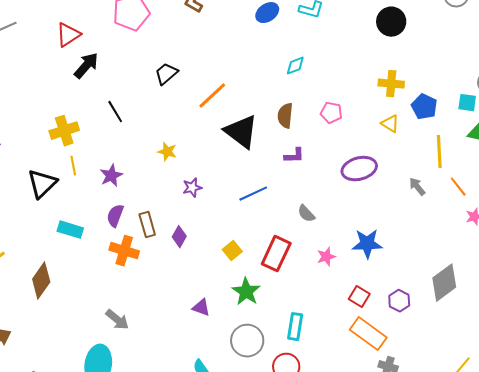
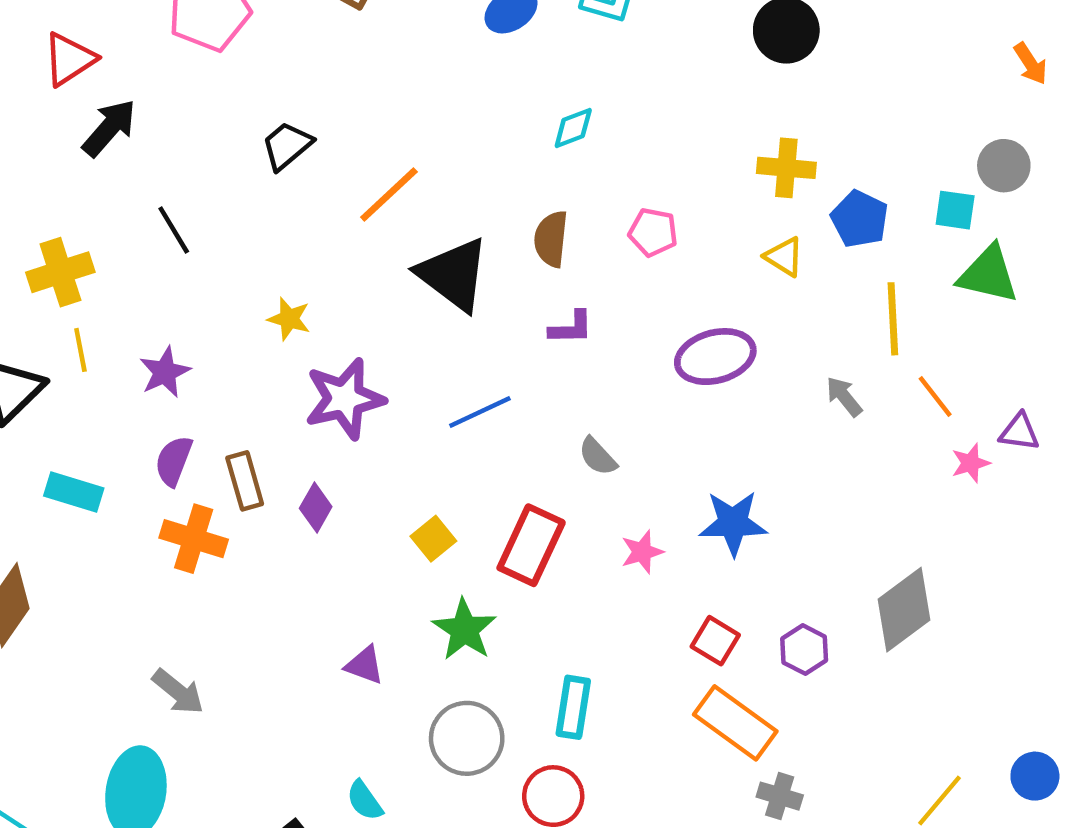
purple star: (192, 188) -> (345, 399), size x1.8

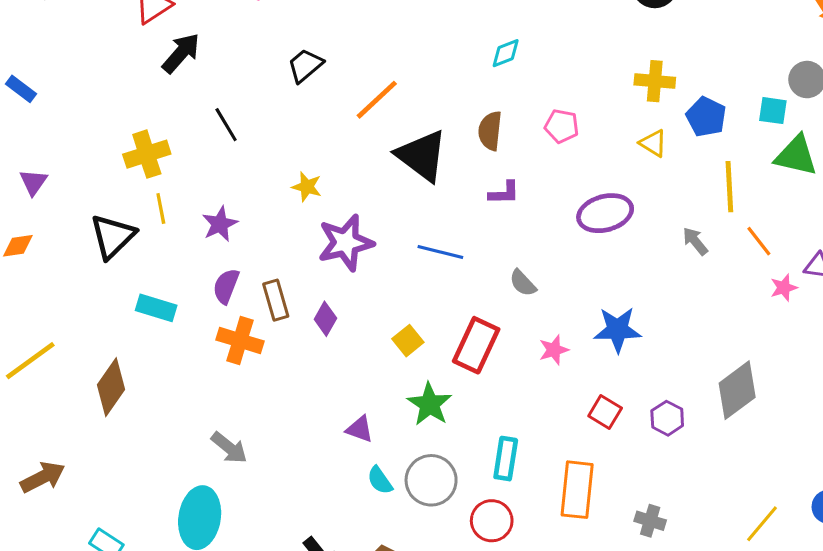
blue line: (480, 412) -> (440, 252), turned 39
orange rectangle: (735, 723) -> (577, 490), moved, turned 60
cyan semicircle: (365, 801) -> (380, 480), moved

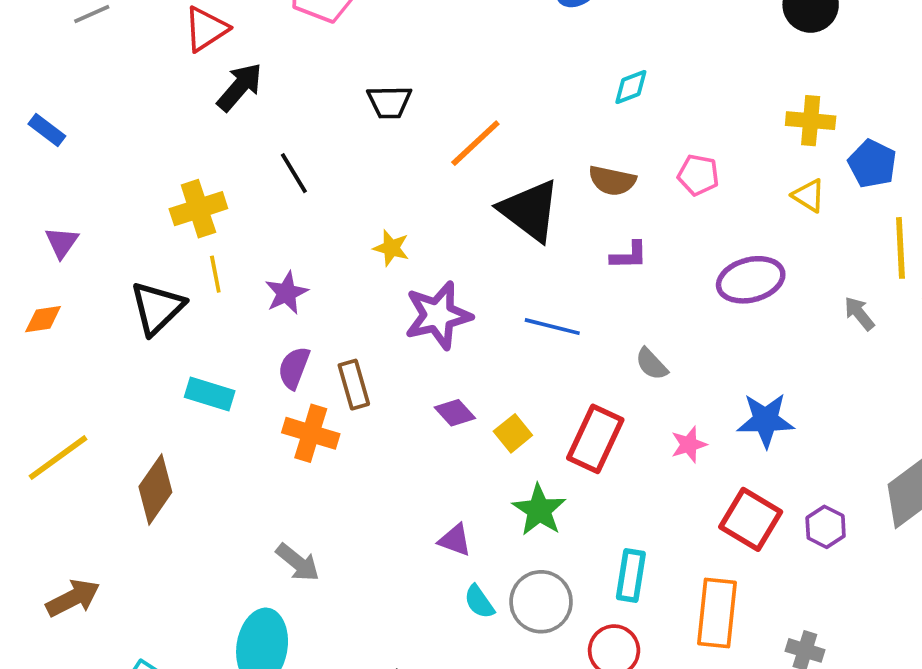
black trapezoid: (305, 66) -> (389, 102), turned -141
brown semicircle: (490, 131) -> (612, 181), turned -84
purple diamond: (325, 319) -> (455, 413), moved, turned -72
red square: (605, 412) -> (751, 519), size x1.5

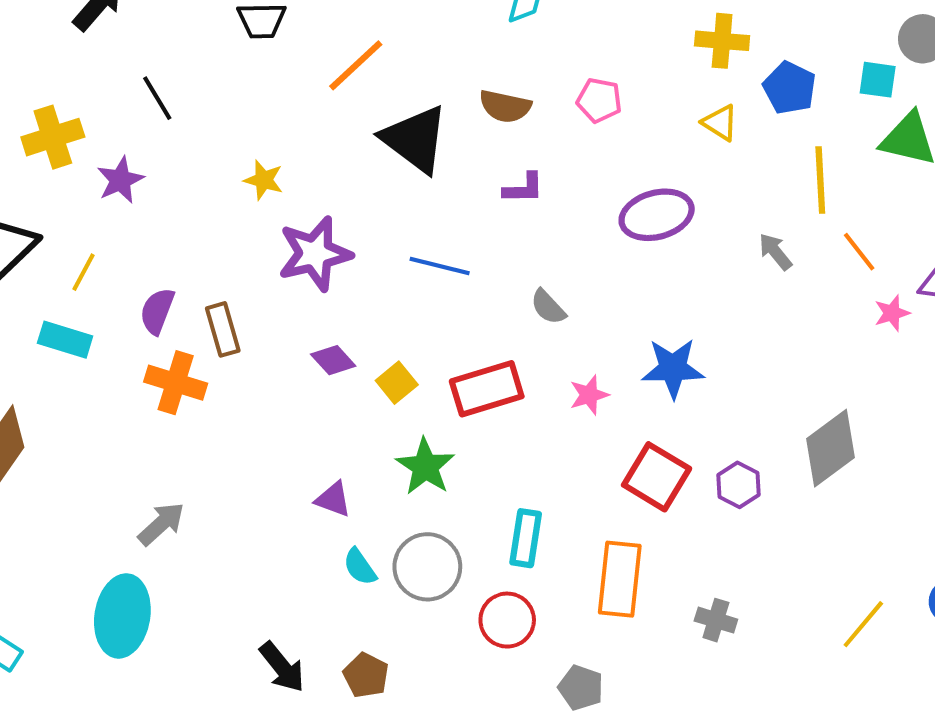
yellow line: (215, 274) -> (83, 272), moved, turned 39
purple star: (286, 293) -> (120, 180), moved
red rectangle: (595, 439) -> (487, 389), turned 48
gray arrow: (298, 562) -> (161, 524), turned -81

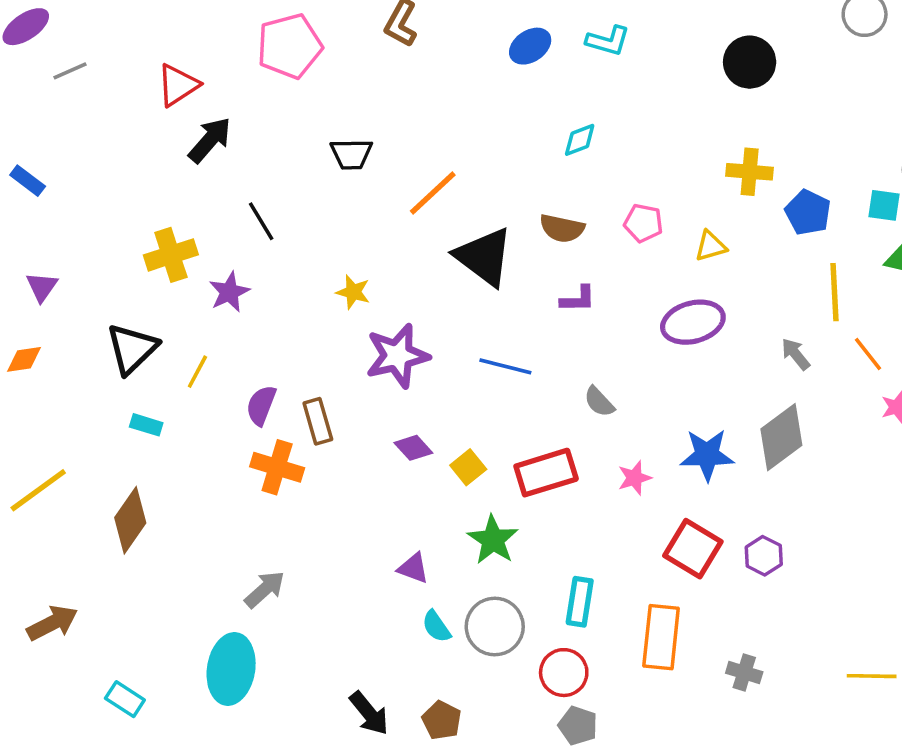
yellow triangle: (720, 123) -> (711, 246), moved, turned -48
cyan rectangle: (65, 340) -> (146, 425), moved, size x0.7
gray diamond: (831, 448) -> (781, 437), moved
yellow line: (863, 624) -> (872, 676), turned 51
gray pentagon: (581, 688) -> (578, 726), moved

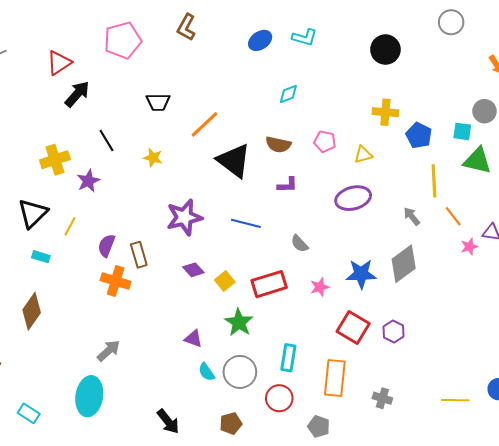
yellow star: (353, 292) -> (153, 158), moved
brown pentagon: (442, 720) -> (231, 423), moved, turned 30
gray pentagon: (578, 726) -> (319, 427), moved

